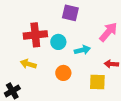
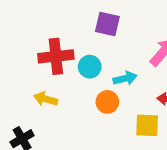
orange circle: (63, 73) -> (107, 102), moved

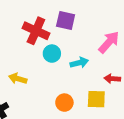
red cross: (56, 56) -> (36, 31), moved, turned 30
orange circle: (107, 102) -> (64, 103), moved

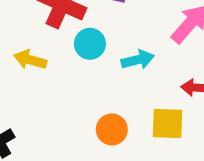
yellow arrow: (18, 79) -> (30, 60), moved

